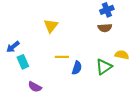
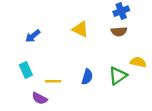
yellow triangle: (51, 26) -> (80, 29), moved, turned -42
blue arrow: (13, 47) -> (33, 36), moved
yellow line: (62, 57) -> (53, 81), moved

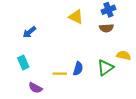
yellow triangle: (80, 29) -> (76, 17), moved
yellow line: (53, 81) -> (60, 74), moved

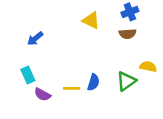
purple semicircle: (35, 88) -> (42, 95), moved

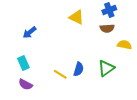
yellow semicircle: (148, 67) -> (125, 45), moved
yellow line: (72, 88) -> (60, 74), turned 32
purple semicircle: (42, 95) -> (25, 85), moved

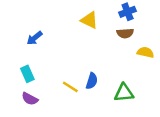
green triangle: (106, 68) -> (124, 93), moved, turned 30

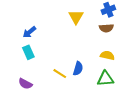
yellow triangle: (89, 20) -> (76, 17), turned 35
yellow semicircle: (145, 52) -> (107, 55), moved
cyan rectangle: (27, 74) -> (28, 52), moved

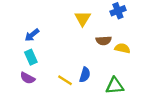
brown semicircle: (106, 28) -> (104, 41), moved
yellow semicircle: (107, 55) -> (122, 48), moved
purple semicircle: (25, 84) -> (28, 78), moved

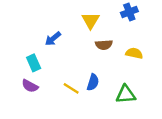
blue arrow: (32, 35) -> (53, 39), moved
brown semicircle: (104, 41) -> (104, 45), moved

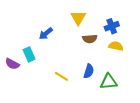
blue cross: (129, 12) -> (112, 26), moved
blue semicircle: (93, 82) -> (89, 71), moved
purple semicircle: (30, 86) -> (12, 64), moved

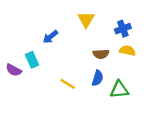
brown semicircle: (90, 39) -> (101, 54), moved

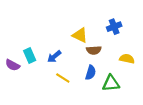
yellow triangle: (86, 19) -> (80, 35), moved, turned -35
blue arrow: (50, 37) -> (54, 57), moved
yellow semicircle: (127, 51) -> (127, 59), moved

